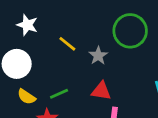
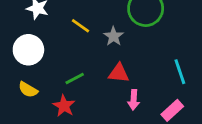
yellow semicircle: (26, 97) -> (28, 90), moved

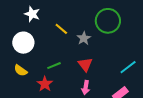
cyan line: (180, 72) -> (128, 67), turned 66
red triangle: (119, 73) -> (85, 64), turned 42
pink arrow: (134, 100) -> (86, 88), moved

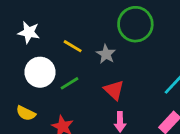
white circle: (23, 43) -> (40, 72), moved
green line: (54, 66) -> (69, 83), moved

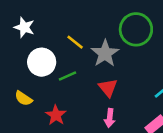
white star: (29, 32) -> (24, 27), moved
gray star: (106, 54) -> (105, 53), size x1.5

